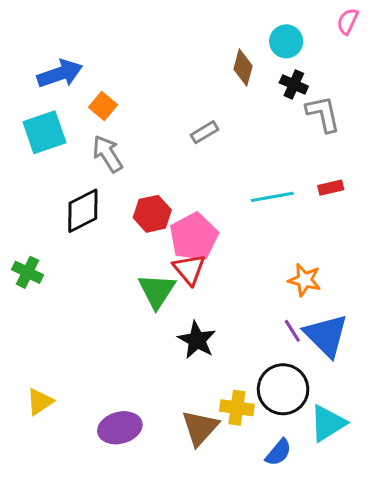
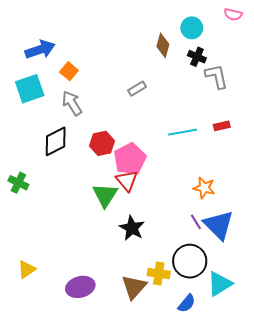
pink semicircle: (348, 21) -> (233, 14), turned -102

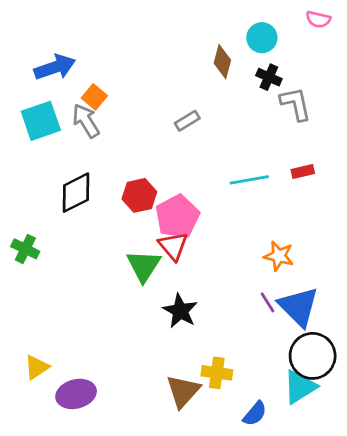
gray arrow: (72, 103) -> (86, 121), moved
black circle: (190, 261) -> (313, 356), moved
purple ellipse: (80, 287) -> (76, 394), moved

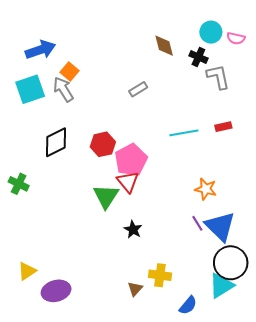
pink semicircle: (318, 19) -> (236, 38), moved
cyan circle: (262, 38) -> (211, 32), moved
brown diamond: (222, 62) -> (164, 46), turned -30
black star: (180, 311) -> (133, 230), size x0.7
brown triangle: (183, 391) -> (135, 289), size x0.6

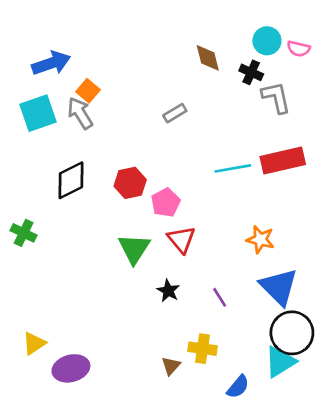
red rectangle: (223, 127) -> (283, 161), size x2.0
pink pentagon: (131, 160) -> (166, 203), size x0.7
red triangle: (128, 182) -> (181, 239), moved
purple line: (197, 223) -> (220, 297), moved

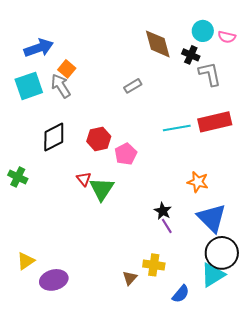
brown diamond: (208, 58) -> (158, 44), size x1.4
red triangle: (181, 239) -> (84, 179), moved, size x0.7
black star: (168, 291) -> (163, 211), moved

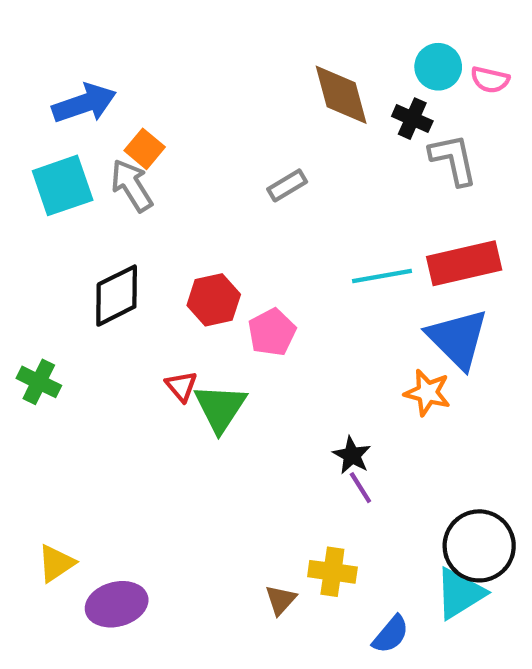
blue triangle: (212, 218) -> (458, 339), moved

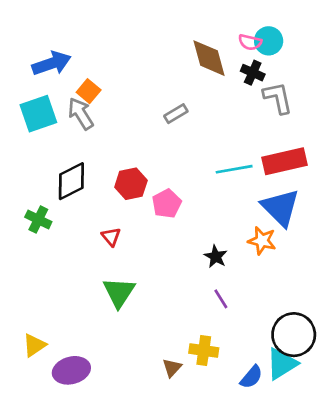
pink semicircle: (490, 80) -> (250, 42), moved
green cross: (39, 382) -> (38, 219), moved
green triangle: (220, 408) -> (119, 292), moved
black star: (352, 455) -> (216, 257), moved
blue semicircle: (391, 634) -> (251, 377), moved

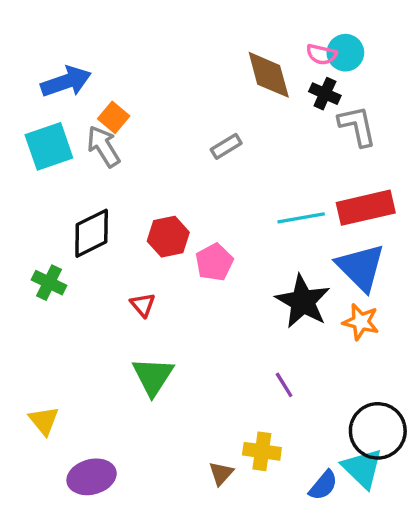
orange star: (262, 241) -> (361, 322), moved
black star: (216, 257) -> (303, 301), moved, size x1.8
yellow triangle: (34, 345) -> (44, 421), moved, turned -35
cyan triangle: (282, 364) -> (362, 468), turned -44

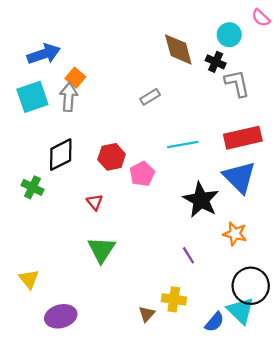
pink semicircle: (322, 54) -> (261, 18), moved, turned 30
gray arrow: (103, 146) -> (69, 97), turned 36
cyan line: (301, 218) -> (183, 144), moved
orange star: (361, 322) -> (235, 234), moved

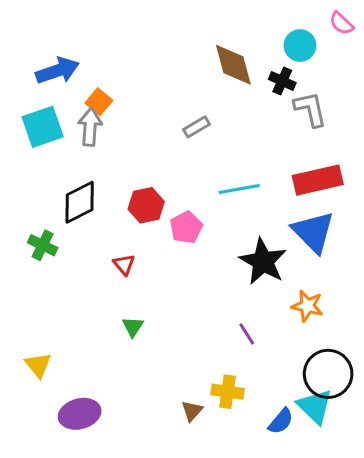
green triangle: (101, 250) -> (133, 327), size x0.6

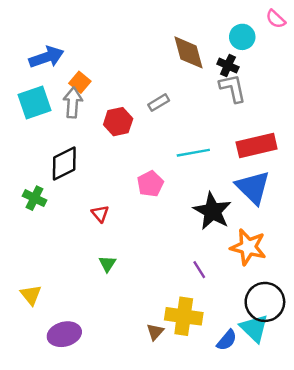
gray L-shape: (310, 109) -> (233, 88), moved
red hexagon: (146, 205) -> (118, 122), moved
orange star: (307, 306) -> (248, 247), size x1.4
yellow cross: (228, 392) -> (184, 316), size x1.4

